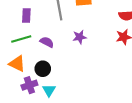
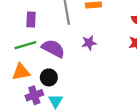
purple semicircle: (47, 42) -> (53, 48), size x1.5
orange triangle: (17, 64) -> (21, 72), turned -36

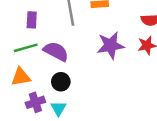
purple star: (89, 43) -> (111, 45), moved, size x1.6
black circle: (49, 77) -> (61, 82), moved

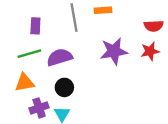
purple semicircle: (56, 51) -> (60, 57), turned -45

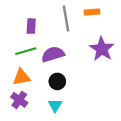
purple star: (114, 51) -> (102, 49), turned -30
purple cross: (39, 108) -> (19, 100), moved, turned -35

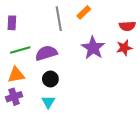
orange rectangle: (92, 12) -> (84, 12), turned -40
purple rectangle: (31, 26) -> (12, 23), moved
purple cross: (19, 100) -> (14, 97), turned 35

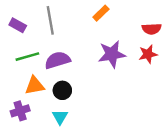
gray line: (59, 19) -> (50, 20), moved
purple rectangle: (12, 23) -> (18, 25), turned -64
purple star: (93, 48) -> (112, 54), turned 30
orange triangle: (16, 75) -> (35, 86), moved

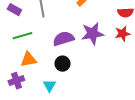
purple semicircle: (58, 60) -> (63, 39), moved
black circle: (62, 90) -> (62, 64), moved

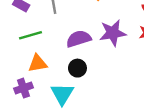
cyan triangle: (49, 86) -> (62, 94), size x1.5

